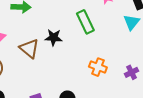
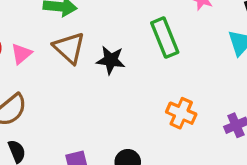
brown triangle: (29, 48) -> (69, 48), moved

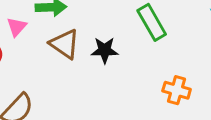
pink triangle: (21, 54) -> (17, 27), moved

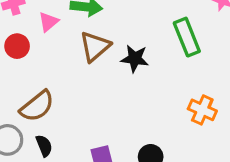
brown triangle: (65, 44) -> (95, 46), turned 36

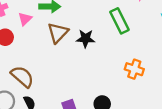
brown semicircle: (37, 106) -> (22, 77), turned -95

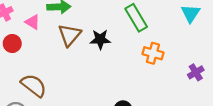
pink triangle: (25, 19) -> (33, 22), turned -40
orange cross: (134, 69) -> (153, 53), moved

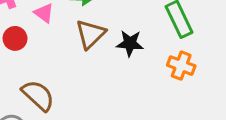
orange cross: (153, 53) -> (181, 66), moved

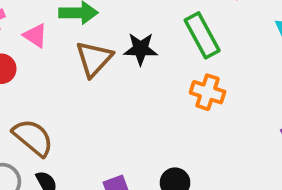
black star: (130, 43) -> (141, 49), moved

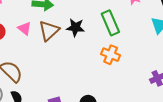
pink triangle: (35, 36) -> (24, 28), moved

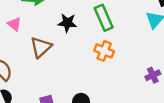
brown triangle: (49, 31) -> (41, 47), moved

